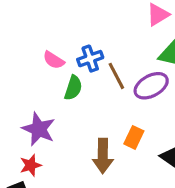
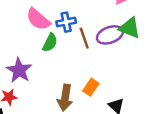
pink semicircle: (54, 60) -> (38, 19), size x1.5
purple ellipse: (151, 86) -> (110, 35), moved

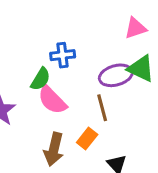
pink semicircle: (38, 19) -> (52, 100), moved
brown line: (84, 38) -> (102, 108), moved

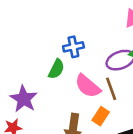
pink semicircle: (52, 100) -> (88, 86), moved

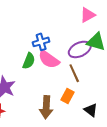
pink semicircle: (88, 86) -> (49, 59), moved

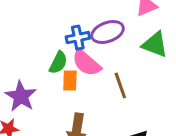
purple ellipse: (80, 49) -> (108, 32), moved
orange rectangle: (68, 96) -> (70, 81), moved, turned -32

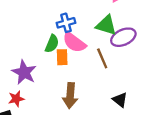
purple ellipse: (108, 32) -> (123, 37), moved
green triangle: (155, 44) -> (106, 25), moved

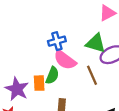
green semicircle: (52, 44) -> (52, 75), moved
orange rectangle: (62, 57) -> (39, 83), moved

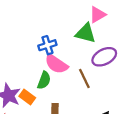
green triangle: (96, 43) -> (86, 33), moved
orange rectangle: (39, 83) -> (27, 97), moved, turned -49

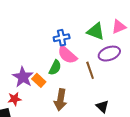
pink triangle: (98, 15) -> (119, 27), moved

